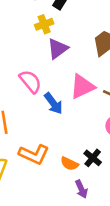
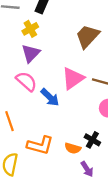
purple triangle: (58, 49) -> (31, 53), moved

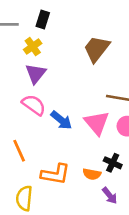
pink triangle: (73, 78) -> (97, 123), moved, turned -30

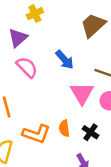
purple triangle: (36, 74) -> (18, 38), moved
blue arrow: (61, 120) -> (65, 60), moved
orange semicircle: (92, 174) -> (64, 128), moved, turned 63

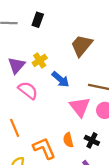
yellow cross: (35, 14) -> (40, 60), moved
orange L-shape: (36, 134) -> (44, 148), turned -125

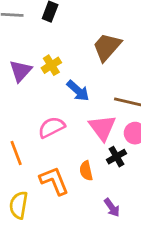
pink semicircle: (28, 90) -> (52, 127), moved, turned -66
black cross: (92, 140) -> (116, 157), moved, turned 32

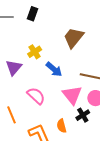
purple triangle: (21, 71) -> (14, 68), moved
pink semicircle: (52, 127) -> (36, 96), turned 72

